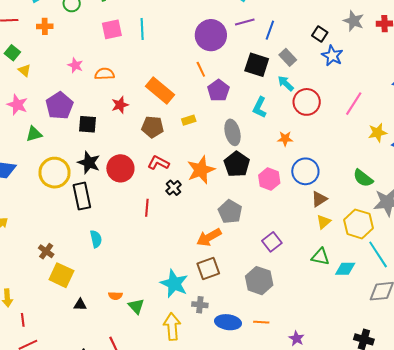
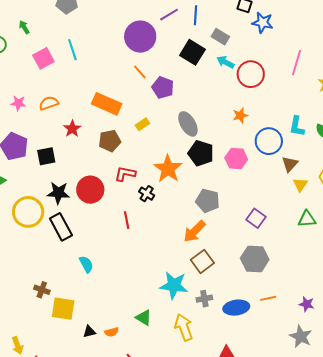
black square: (257, 65) -> (192, 52), turned 30
cyan L-shape: (260, 107) -> (297, 126), moved
orange semicircle: (115, 296) -> (112, 332), moved

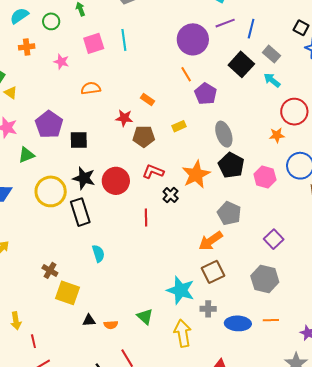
red circle: (251, 74) -> (294, 112), moved
pink star: (18, 103) -> (61, 62), moved
orange rectangle: (107, 104) -> (148, 99), size x0.5
red star: (72, 129) -> (124, 118), moved, turned 30

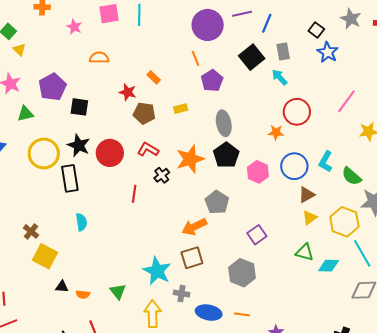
gray rectangle: (272, 54) -> (283, 51), turned 30

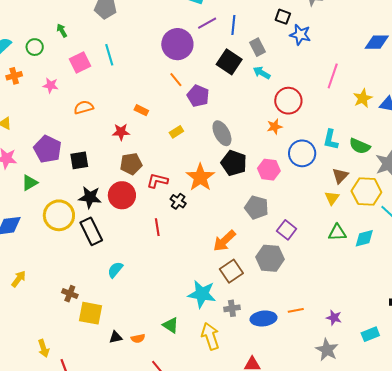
brown pentagon: (144, 113) -> (131, 164), moved
brown triangle: (307, 195) -> (340, 176), moved
gray pentagon: (217, 202) -> (257, 207), moved
cyan semicircle: (81, 222) -> (115, 270), turned -114
gray hexagon: (242, 273) -> (270, 258), moved

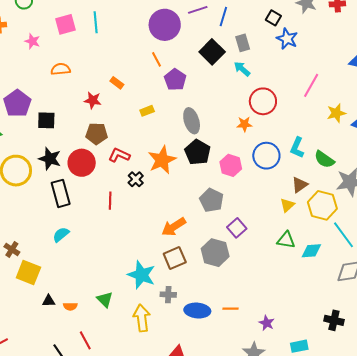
black rectangle: (91, 231) -> (61, 193), moved

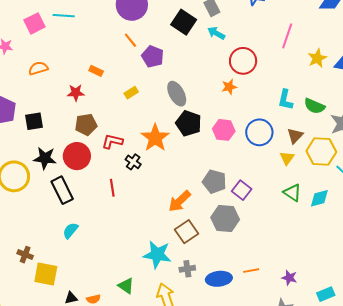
cyan line: (96, 22) -> (64, 16), turned -70
blue circle: (266, 156) -> (259, 132), moved
gray pentagon: (211, 200) -> (214, 182), moved
green triangle: (286, 240) -> (292, 193), turned 36

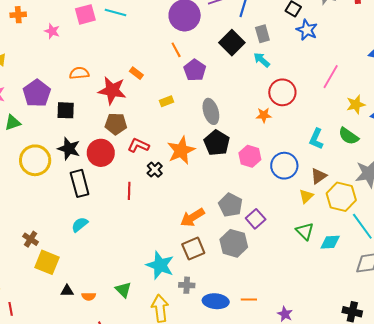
orange semicircle: (38, 68) -> (79, 73), moved
red star: (76, 93) -> (112, 90), size x1.6
green semicircle: (314, 106) -> (349, 136), moved

